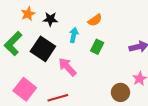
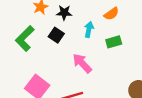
green rectangle: (97, 47) -> (114, 42), turned 48
black square: (43, 49) -> (56, 35), moved, size x0.6

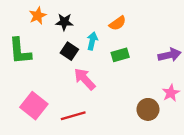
black square: (56, 35) -> (69, 51), moved
green L-shape: (25, 38) -> (20, 51), turned -50

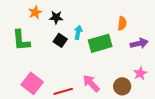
orange semicircle: (118, 23) -> (122, 23), moved, turned -48
green rectangle: (120, 55) -> (100, 43), size x1.6
pink arrow: (85, 79) -> (91, 83), moved

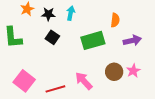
cyan arrow: (78, 32) -> (71, 13), moved
brown circle: (122, 86) -> (114, 72), moved

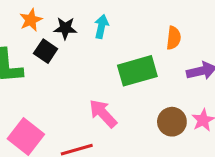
black square: (52, 37) -> (46, 51), moved
pink arrow: (84, 81) -> (103, 113), moved

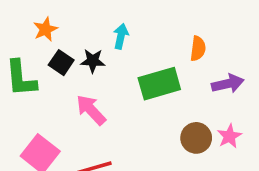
black star: (65, 28) -> (93, 61), moved
pink arrow: (103, 113) -> (91, 110), moved

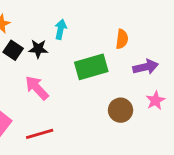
pink star: (229, 136) -> (155, 100), moved

